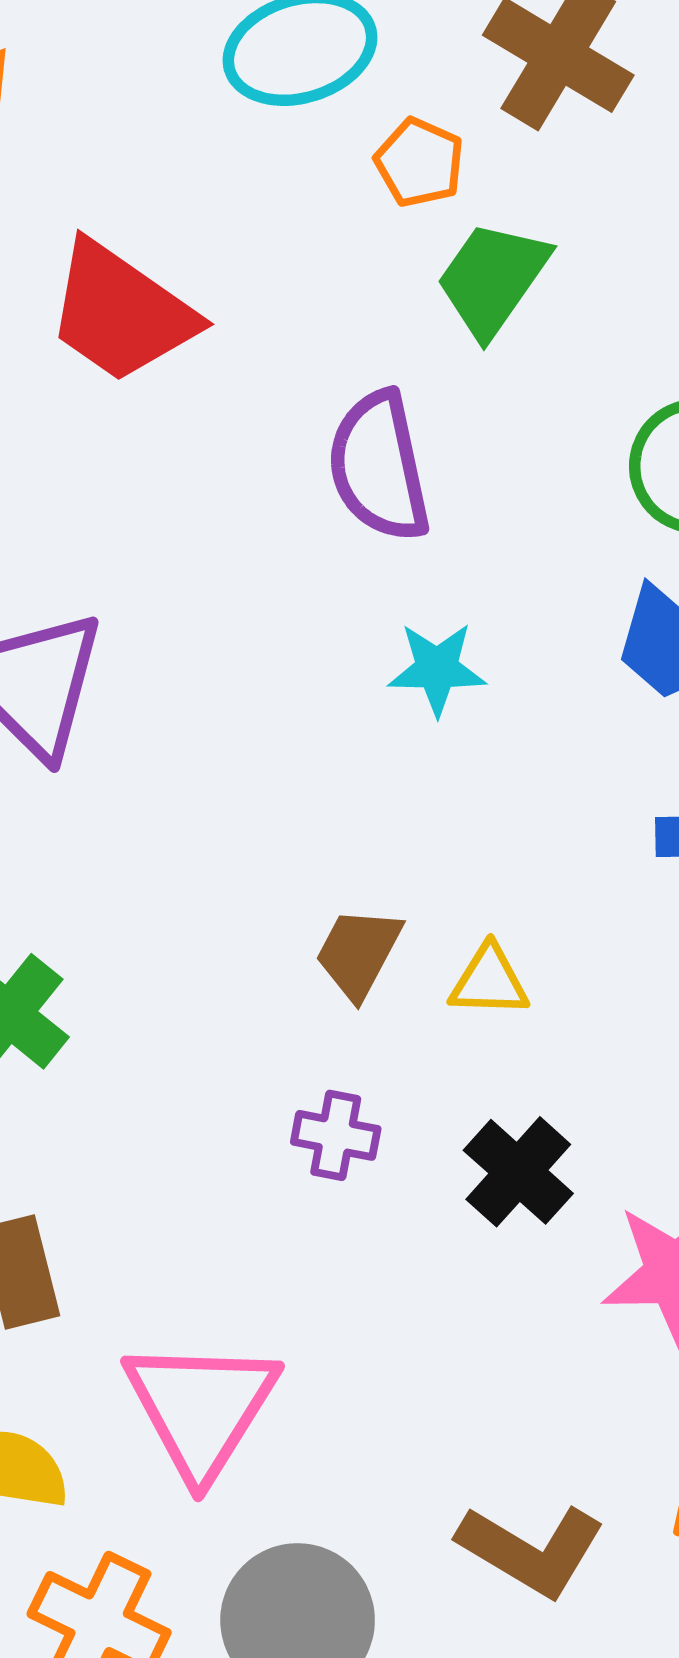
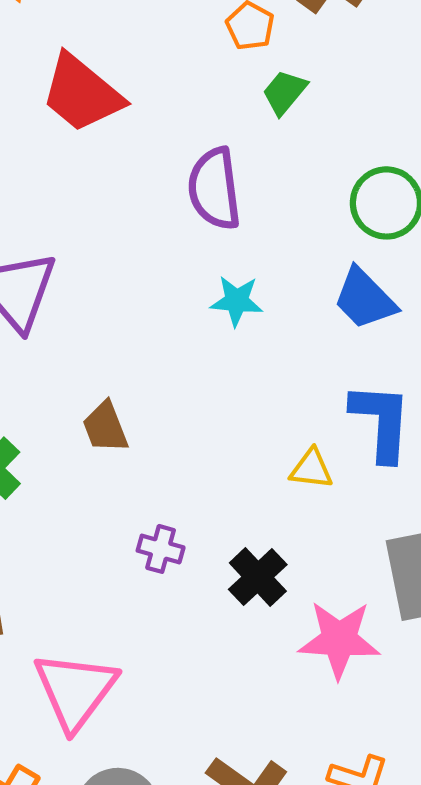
green trapezoid: (493, 279) -> (284, 92), size x0.7
brown trapezoid: (358, 953) -> (105, 427), moved, turned -54
yellow triangle: (489, 981) -> (311, 469), moved

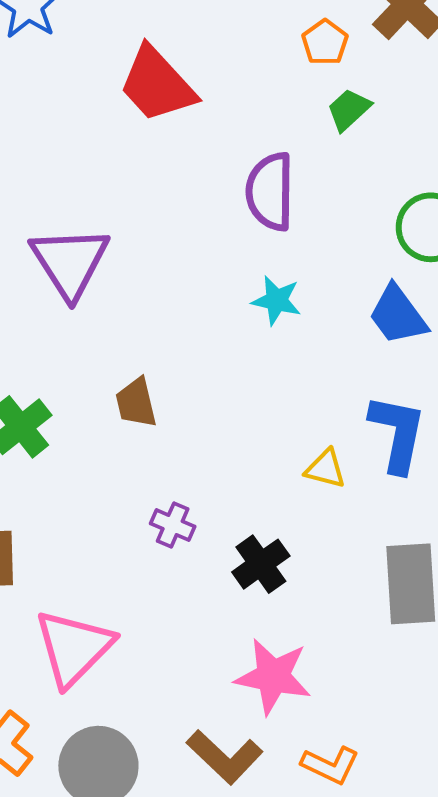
pink star: (339, 640) -> (273, 676), moved

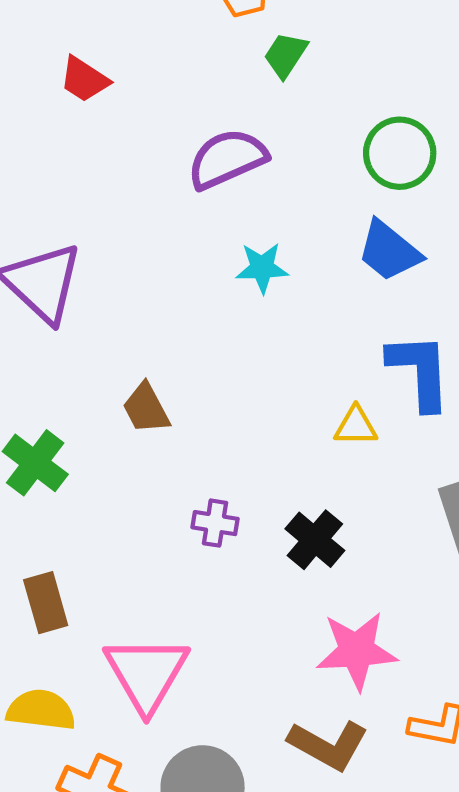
red trapezoid: (157, 84) -> (84, 79), size x0.6
purple semicircle: (270, 192) -> (227, 159), turned 80

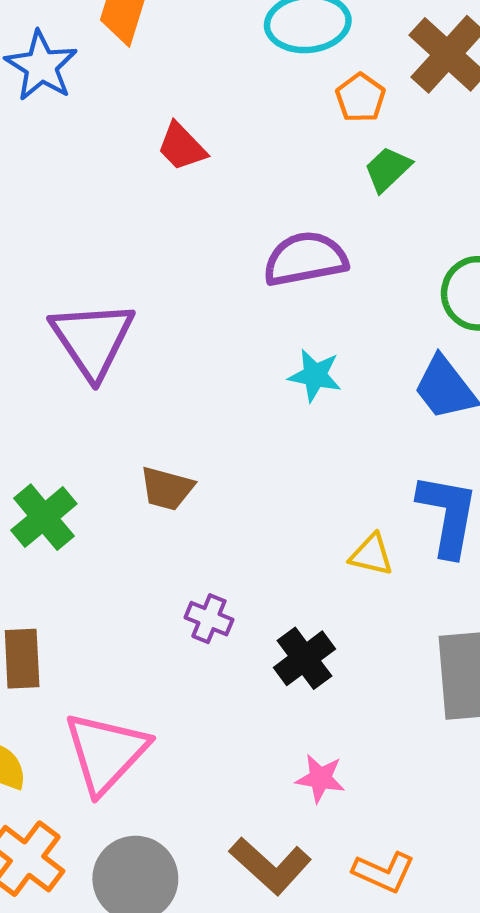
brown trapezoid: (146, 408) -> (167, 488), turned -60
pink star: (357, 651) -> (320, 778), size x0.6

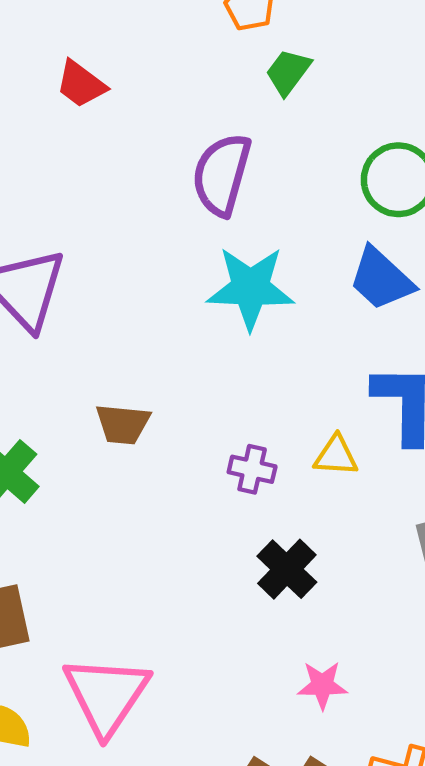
purple semicircle: (305, 259) -> (222, 174), turned -54
cyan star: (315, 375) -> (250, 288), size x1.6
purple cross: (209, 619) -> (252, 469), moved

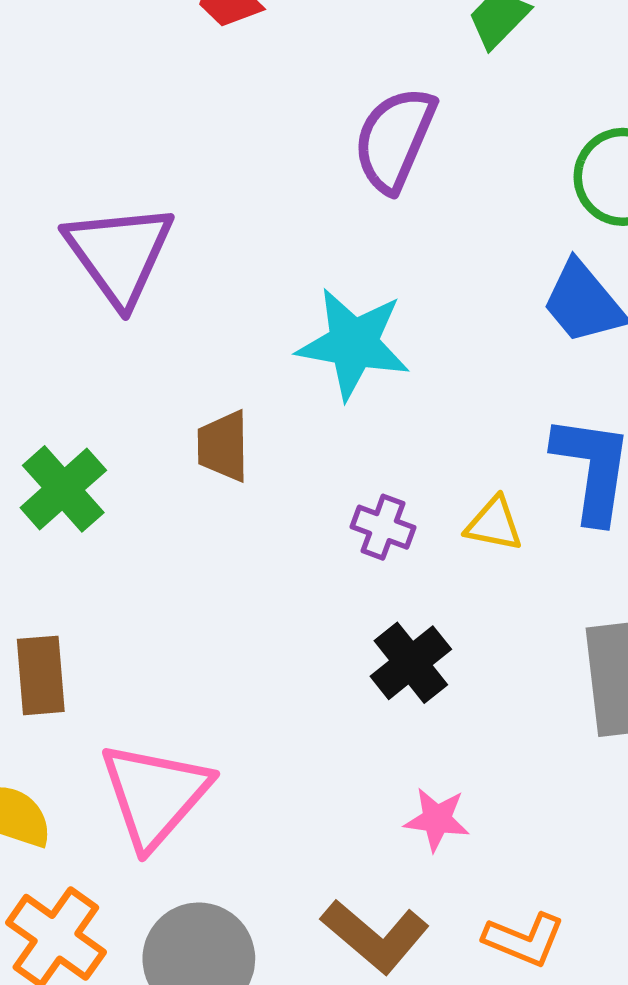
cyan star: (250, 288) -> (353, 344), moved
brown trapezoid: (123, 424) -> (223, 446), turned 76

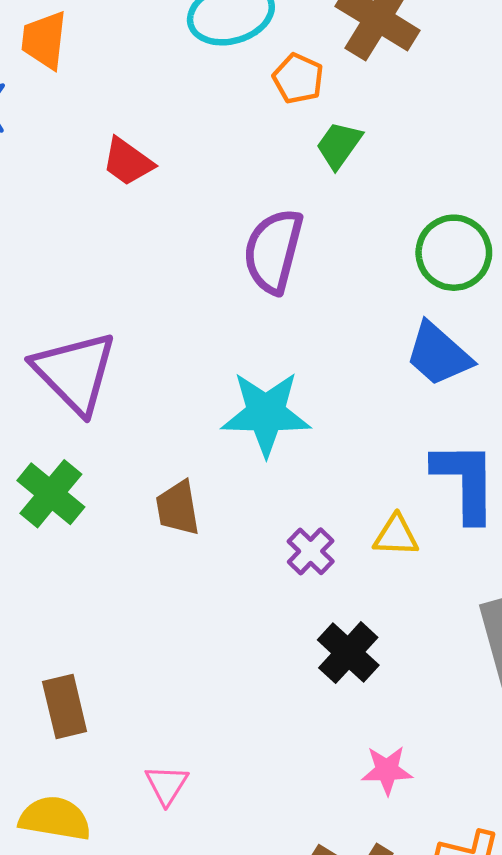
green cross: (63, 489) -> (51, 494), moved
purple cross: (383, 527) -> (311, 551), turned 33
pink triangle: (155, 795) -> (167, 785), size x0.5

